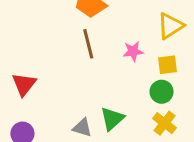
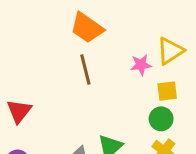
pink star: (133, 51) -> (141, 65), moved

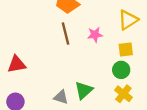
pink star: (141, 65) -> (95, 35), moved
red triangle: (19, 111) -> (17, 64), turned 42

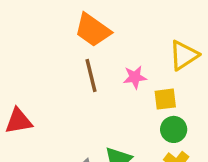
yellow square: (126, 49) -> (165, 99), moved

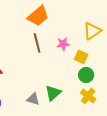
orange trapezoid: (93, 30) -> (38, 16), turned -75
yellow square: (165, 99) -> (81, 57), turned 32

